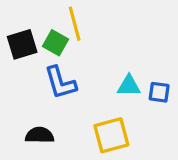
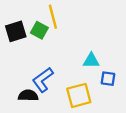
blue L-shape: (60, 83) -> (43, 80), moved, turned 70
blue square: (159, 92) -> (108, 79), moved

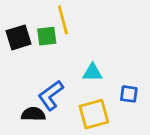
green square: (39, 30) -> (47, 36), turned -36
cyan triangle: (91, 61) -> (92, 72), moved

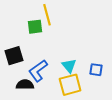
black square: (18, 37) -> (14, 56), moved
cyan triangle: (92, 72) -> (69, 66), moved, turned 49

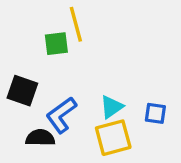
black square: (14, 56) -> (22, 91), turned 36
cyan triangle: (69, 66) -> (112, 107), turned 35

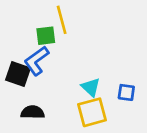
cyan triangle: (112, 107) -> (91, 87), turned -42
blue L-shape: (61, 115) -> (37, 61), moved

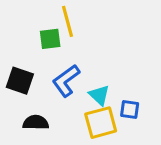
blue L-shape: (37, 61) -> (66, 81), moved
blue square: (126, 92) -> (130, 110), moved

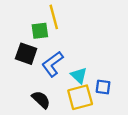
black square: (20, 81) -> (26, 54), moved
black semicircle: (36, 123) -> (41, 100), moved, turned 42

